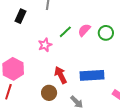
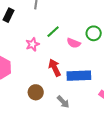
pink semicircle: (84, 30) -> (74, 43), moved, turned -112
red arrow: (61, 75) -> (55, 68), moved

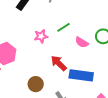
red arrow: (55, 68) -> (59, 63), turned -30

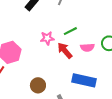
pink semicircle: (82, 42) -> (87, 47), turned -40
red arrow: (59, 63) -> (65, 51), moved

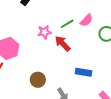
pink semicircle: (87, 47) -> (86, 20), moved, turned -40
blue rectangle: (84, 80) -> (83, 72), size x0.7

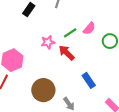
blue rectangle: (83, 72) -> (89, 80), turned 49
brown circle: (38, 80) -> (43, 90), size x1.5

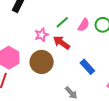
pink semicircle: (89, 28) -> (84, 25), moved
brown circle: (43, 90) -> (42, 62), moved

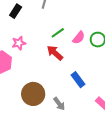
pink star: (41, 35) -> (19, 43), moved
brown circle: (42, 62) -> (33, 94), moved

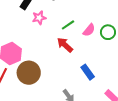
pink star: (19, 43) -> (39, 18), moved
brown circle: (33, 94) -> (29, 73), moved

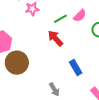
pink semicircle: (89, 30) -> (80, 16), moved

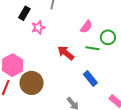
green line: (60, 19) -> (93, 48), moved, turned 48

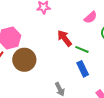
green line: (93, 48) -> (82, 49), moved

